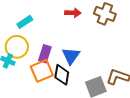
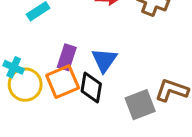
yellow circle: (17, 47) -> (25, 85), moved

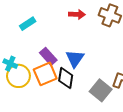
purple rectangle: (67, 57) -> (48, 56), turned -60
gray square: (140, 105) -> (101, 90), turned -30

